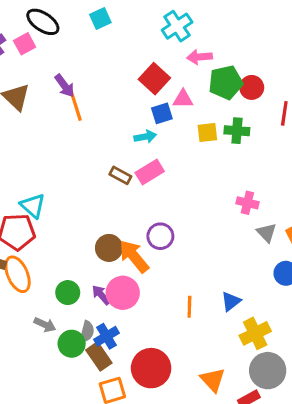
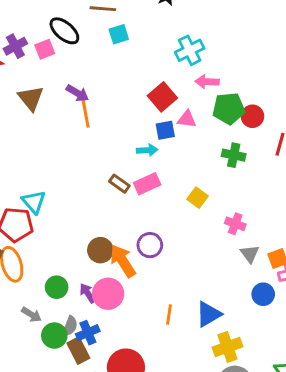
purple arrow: (65, 86) -> (77, 93), turned -30
yellow square: (207, 133) -> (198, 198), moved, turned 36
blue triangle: (231, 301) -> (208, 314), size x1.4

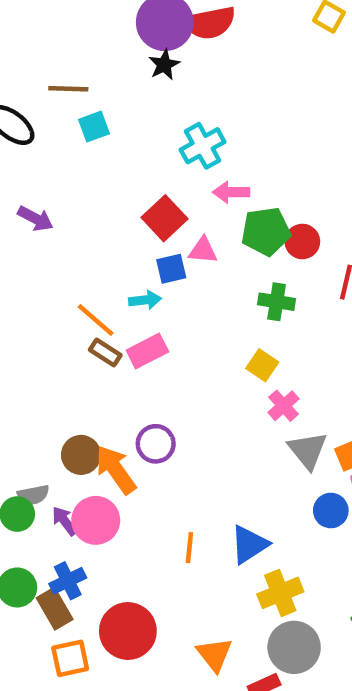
orange line: (86, 113) -> (96, 320), moved, turned -36
yellow square: (198, 198) -> (262, 365), moved
pink cross: (235, 224) -> (284, 406), turned 30
gray triangle: (250, 254) -> (308, 450), size x1.4
gray semicircle: (70, 326) -> (33, 495), moved, turned 60

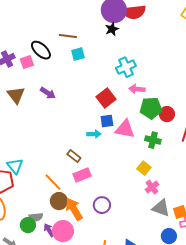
pink triangle: (203, 250) -> (125, 129), moved, size x1.5
orange line: (96, 320) -> (53, 182), moved
pink rectangle: (147, 351) -> (82, 175), moved
purple circle: (156, 444) -> (102, 205), moved
gray triangle: (308, 450) -> (161, 208), turned -36

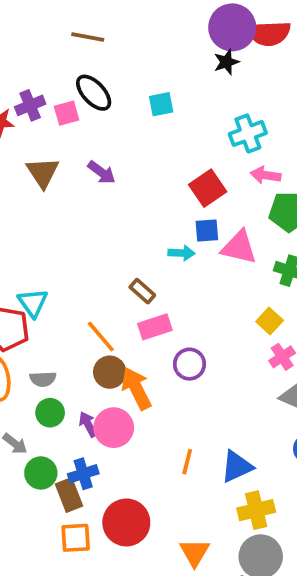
brown line: (68, 36) -> (88, 37), moved
purple circle: (102, 205) -> (189, 364), moved
gray semicircle: (36, 217) -> (43, 379), moved

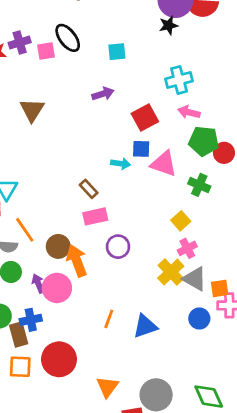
purple arrow: (102, 172) -> (103, 94), moved, turned -60
brown triangle: (43, 173) -> (32, 110), moved
orange line: (101, 337) -> (25, 230), moved
yellow cross: (256, 510) -> (171, 272), moved, turned -36

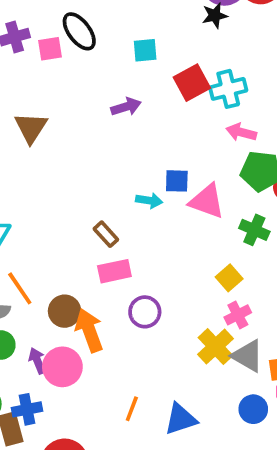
red square: (145, 117) -> (192, 83), moved

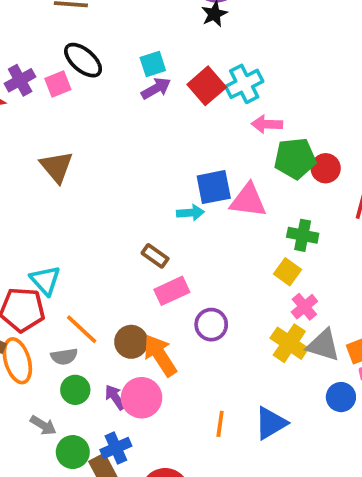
purple arrow: (126, 107) -> (156, 88), moved
blue square: (177, 181) -> (214, 187), size x1.4
green cross: (254, 230) -> (303, 235), moved

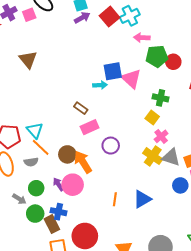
pink triangle: (248, 200) -> (131, 79), turned 35
cyan triangle: (45, 280) -> (35, 130), moved
green circle: (75, 390) -> (36, 188), moved
blue cross: (116, 448) -> (58, 212), turned 35

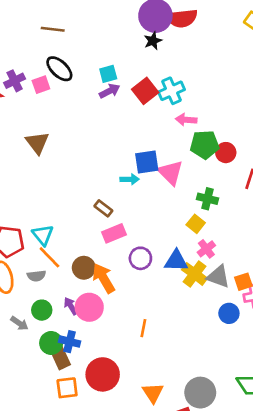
blue triangle: (142, 199) -> (176, 261), moved, turned 30
green circle: (35, 214) -> (51, 343), moved

